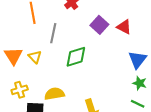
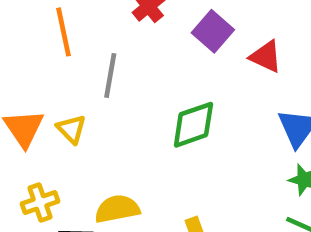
purple square: (99, 25) -> (213, 31), moved
green diamond: (76, 57) -> (193, 125), moved

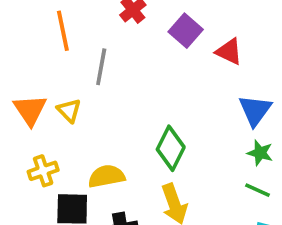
green diamond: (193, 125) -> (171, 148), moved, turned -45

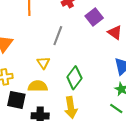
gray line: (101, 67) -> (58, 36), moved
yellow triangle: (69, 111) -> (43, 63), moved

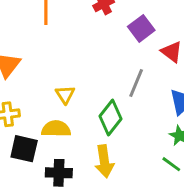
gray line: (58, 36) -> (136, 83), moved

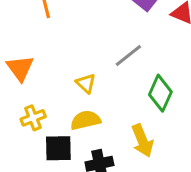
gray line: (136, 83) -> (128, 56), moved, turned 44
green diamond: (111, 117) -> (160, 93), moved

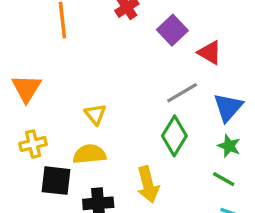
gray line: (128, 56) -> (182, 93), moved

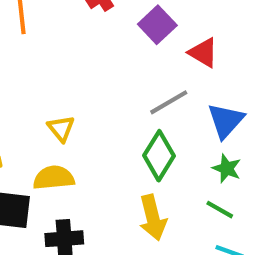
yellow arrow: (148, 185) -> (153, 218), moved

